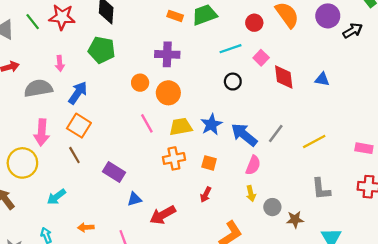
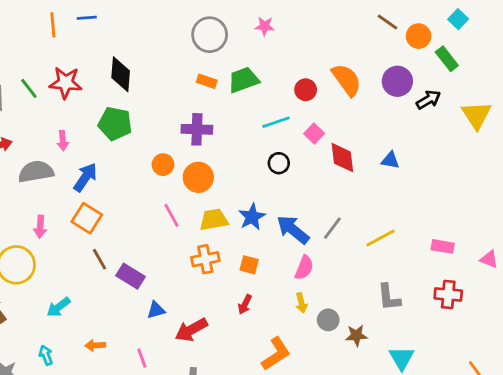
pink arrow: (42, 132) -> (40, 227), size x0.7
brown line: (74, 155) -> (99, 259), moved

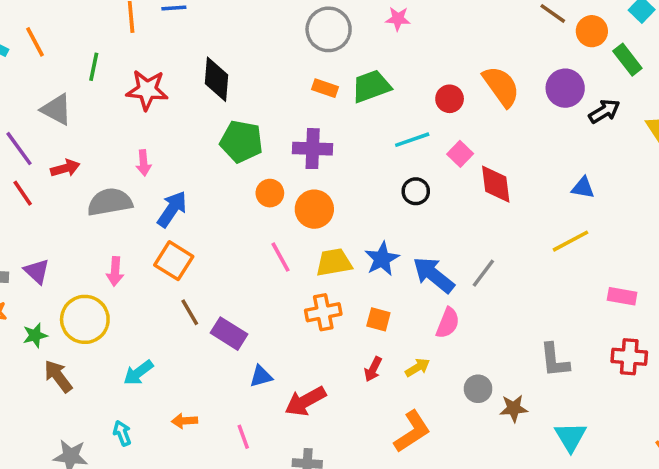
green line: (29, 88) -> (94, 67), moved, turned 50
green pentagon: (115, 124) -> (241, 141), moved
blue triangle: (390, 160) -> (583, 188), moved
yellow line: (380, 238) -> (571, 241), moved
yellow arrow: (301, 303) -> (418, 367), moved, turned -108

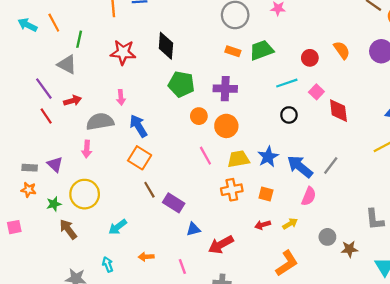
green line: (94, 67) -> (79, 39), moved
orange semicircle: (501, 86) -> (342, 50), size x0.7
blue arrow: (172, 209) -> (138, 126), turned -65
pink arrow: (115, 271) -> (87, 149), moved
red arrow: (373, 369) -> (263, 225), turned 48

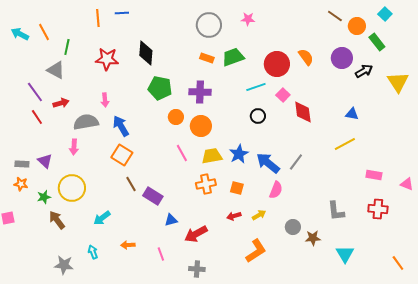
red circle: (310, 58) -> (277, 64), size x1.6

